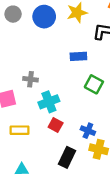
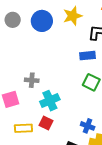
blue rectangle: (78, 56) -> (88, 56), moved
red square: (56, 125) -> (46, 123), moved

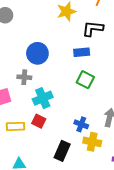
blue circle: (42, 21) -> (37, 53), moved

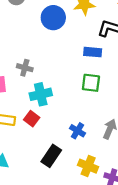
blue circle: (37, 53) -> (53, 18), moved
green square: (85, 80) -> (91, 83), turned -30
yellow cross: (92, 142) -> (88, 166), moved

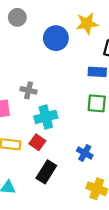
black rectangle: (51, 156) -> (46, 172), moved

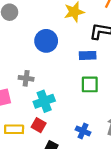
blue circle: (56, 38) -> (46, 41), moved

